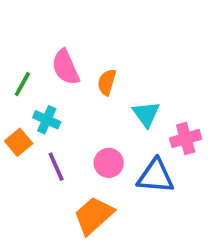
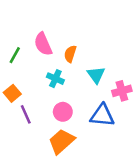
cyan cross: (47, 120) -> (55, 79), moved
pink circle: (109, 163) -> (63, 112), moved
purple line: (56, 167) -> (26, 114), moved

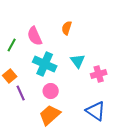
orange semicircle: (70, 54) -> (67, 28), moved
cyan cross: (55, 79) -> (45, 64), size x1.6
blue triangle: (102, 115) -> (96, 111), moved, turned 30

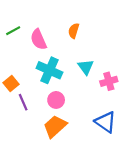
green line: (12, 45) -> (13, 31), moved, turned 32

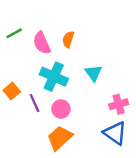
orange semicircle: (74, 31) -> (68, 39), moved
pink cross: (109, 81) -> (119, 104), moved
purple line: (23, 102) -> (35, 103), moved

